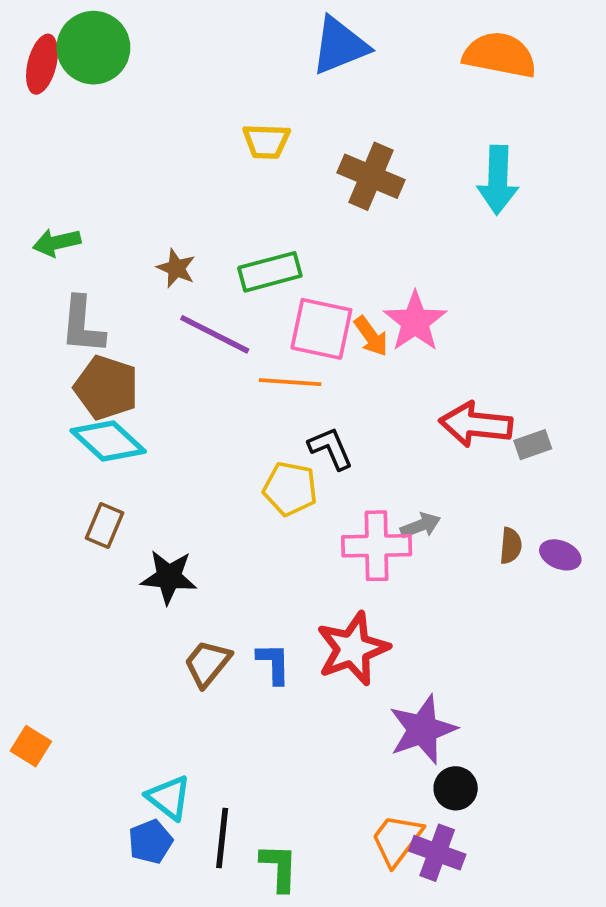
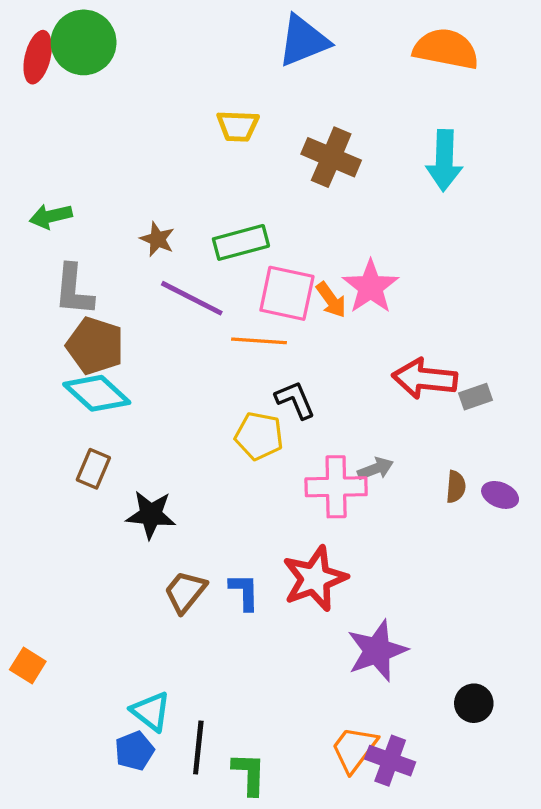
black circle: (456, 788) -> (474, 703), moved

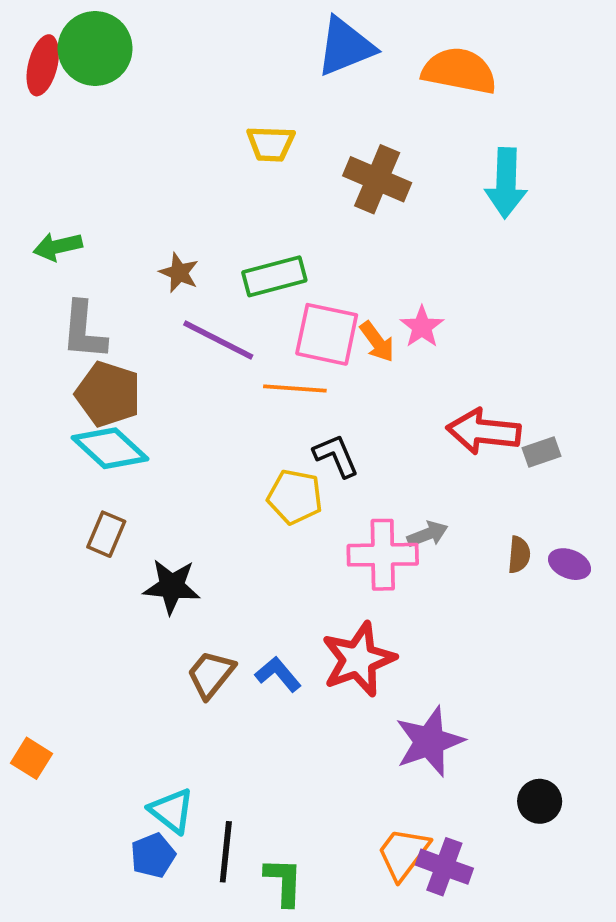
orange semicircle: (446, 49) -> (459, 71), moved
pink star: (371, 287) -> (422, 327), size x0.7
blue L-shape: (244, 592) -> (278, 674), turned -39

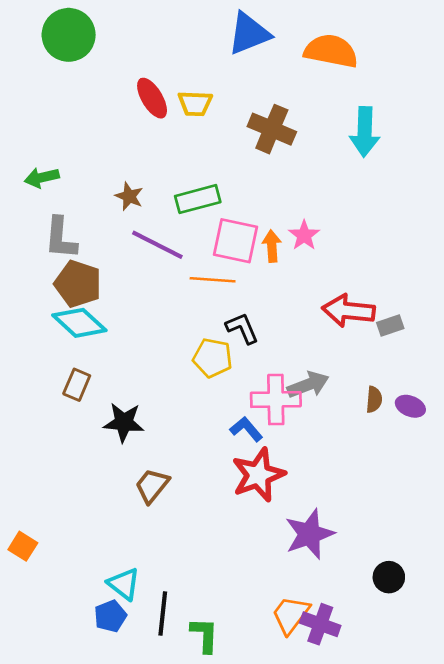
red ellipse: (43, 65) -> (152, 98), moved, turned -45
orange arrow: (377, 342) -> (272, 246), turned -148
gray arrow: (428, 534) -> (308, 385), size x1.4
blue L-shape: (278, 674) -> (246, 429), moved

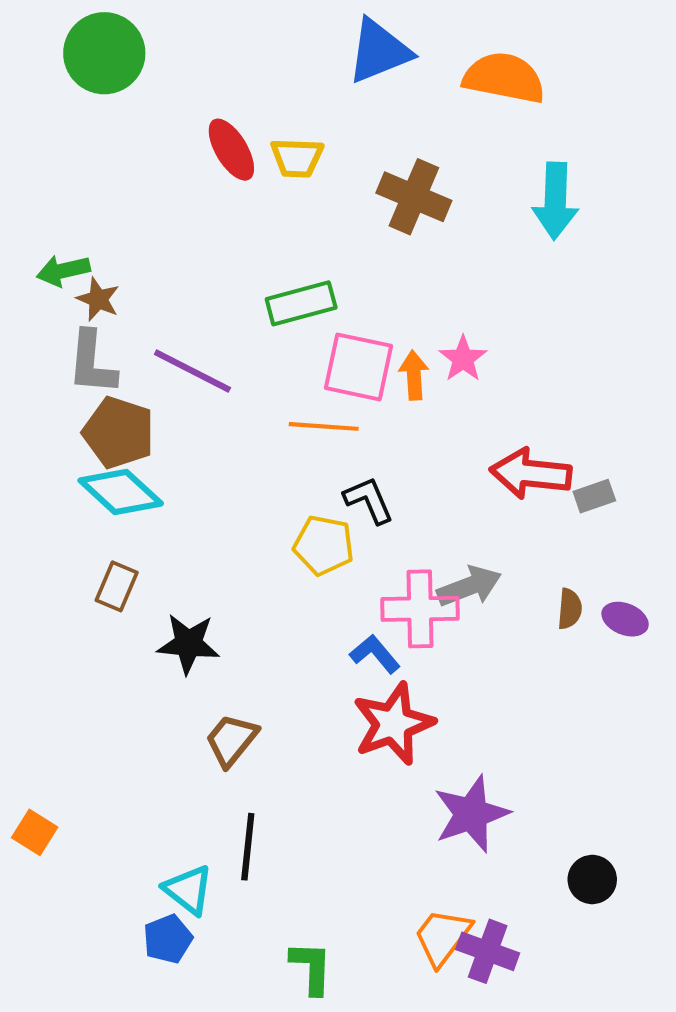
brown star: (129, 196) -> (98, 299), moved
purple line: (157, 245) -> (192, 371), moved
black line: (163, 613) -> (248, 847), moved

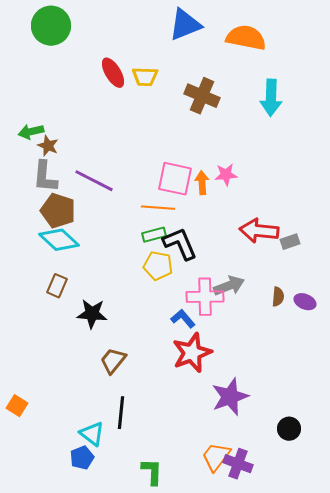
green rectangle: (301, 303) -> (154, 235), moved, size x0.7
pink star: (463, 359) -> (226, 175), turned 30
black L-shape: (369, 500) -> (180, 244), size x1.4

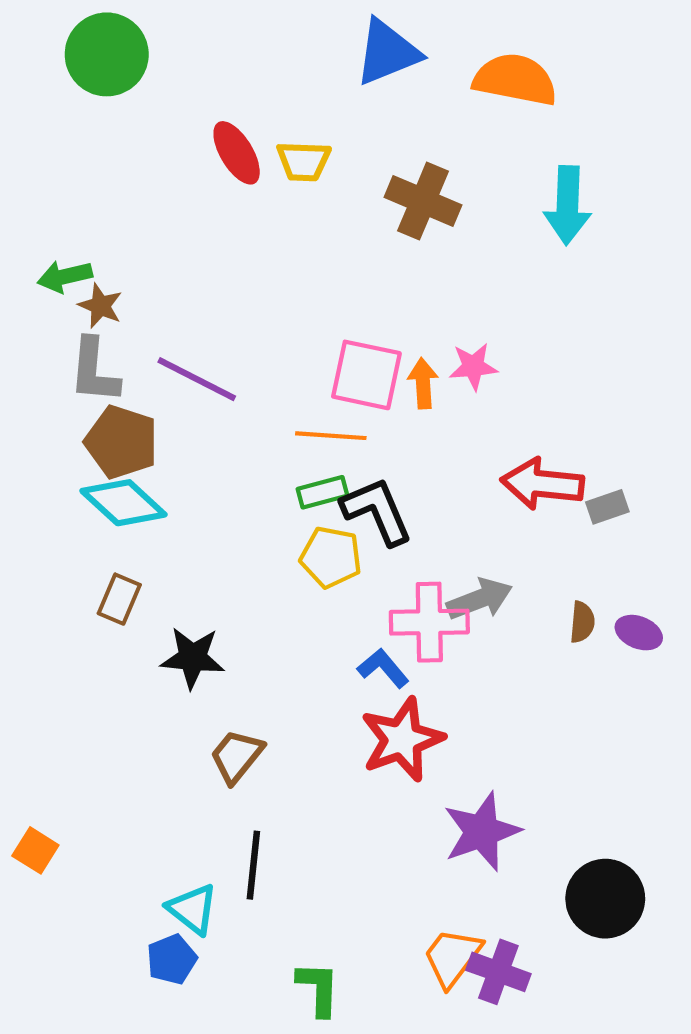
black circle: (289, 429) -> (605, 899), size x1.6

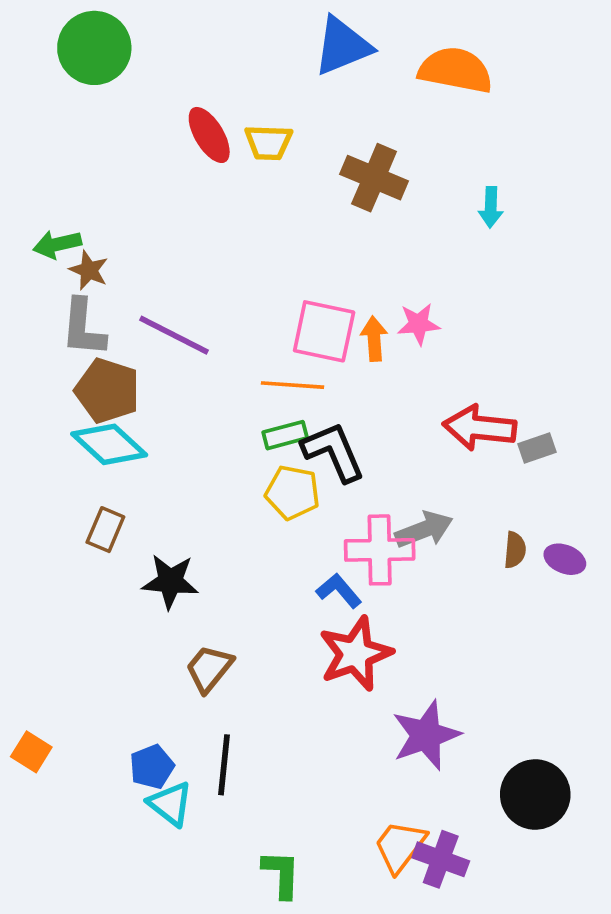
cyan arrow: (568, 205) -> (491, 207), moved, size x0.6
blue pentagon: (172, 959) -> (152, 767), moved

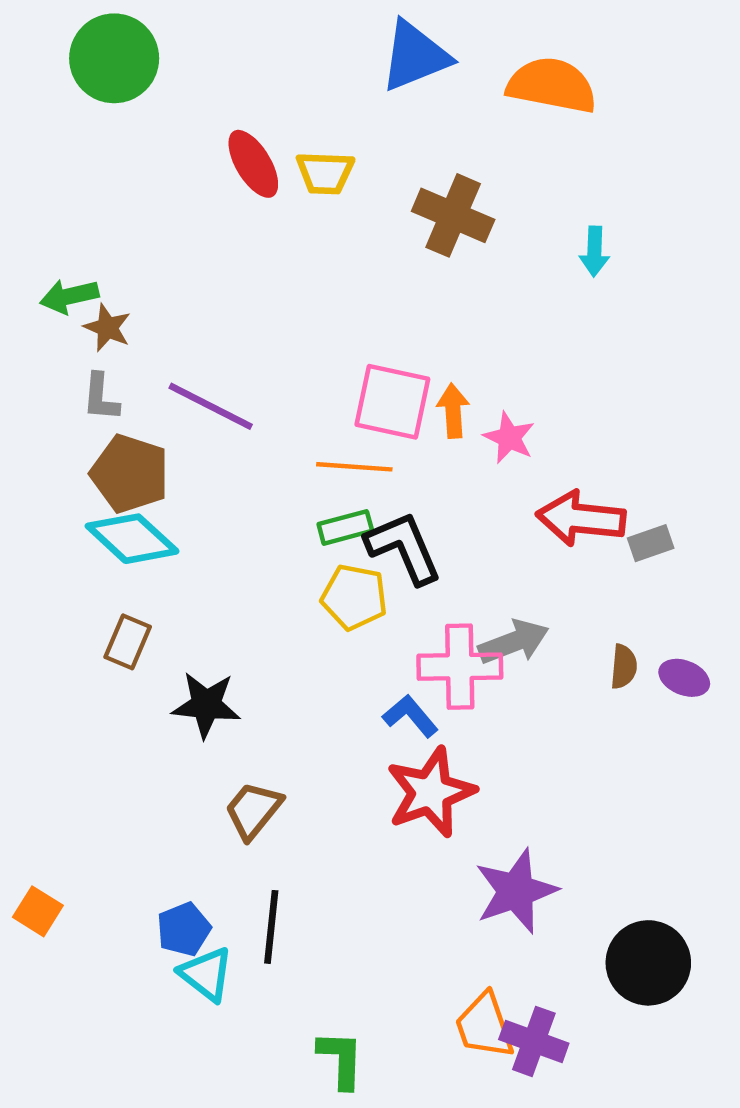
pink star: (419, 324) -> (509, 438), moved, turned 30
gray L-shape: (83, 328) -> (101, 397), size x0.7
orange trapezoid: (400, 846) -> (484, 1026), turned -56

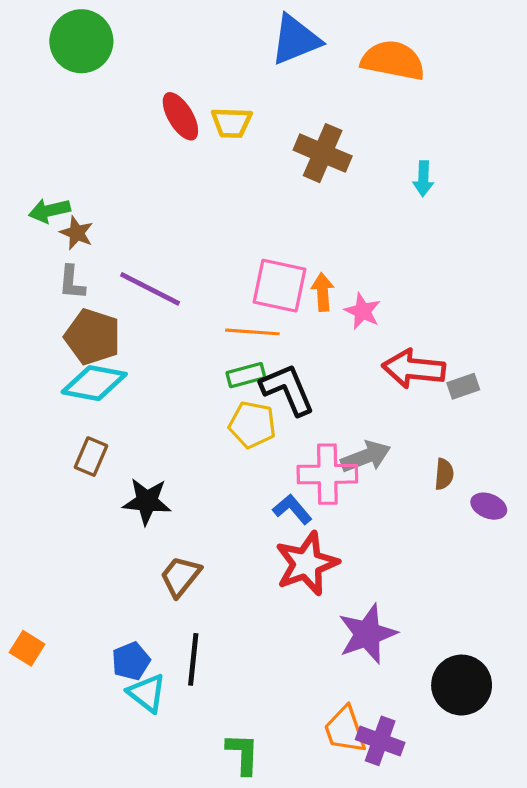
cyan diamond: (132, 539) -> (94, 383), turned -32
purple ellipse: (684, 678) -> (489, 506), moved

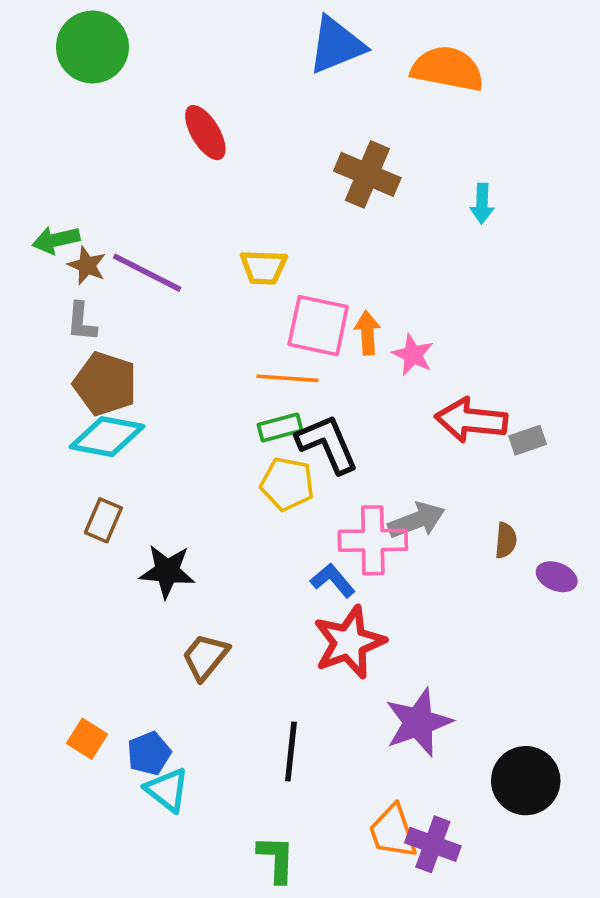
yellow trapezoid: (232, 123) -> (264, 267), moved
purple line: (150, 289) -> (147, 273), moved
orange square: (27, 648) -> (87, 739), moved
black line: (193, 659) -> (291, 751), moved

